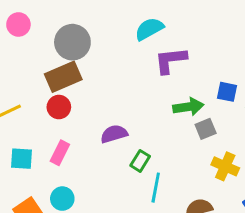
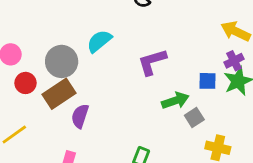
cyan semicircle: (149, 29) -> (99, 41), moved
red circle: (59, 107) -> (25, 83), moved
purple semicircle: (114, 134) -> (80, 116), moved, turned -45

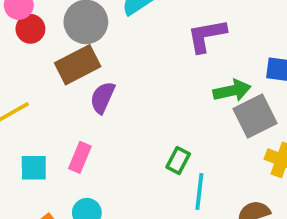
red circle: (25, 83) -> (30, 29), moved
gray square: (194, 118) -> (255, 116), size x1.6

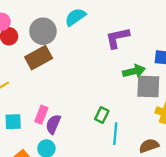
purple semicircle: (103, 97) -> (53, 124), moved
gray square: (255, 116) -> (148, 86), turned 30

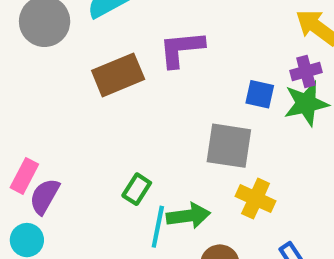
brown rectangle: (39, 58) -> (118, 75), moved
green arrow: (134, 71) -> (188, 216), moved

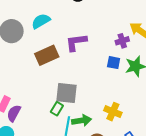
purple cross: (306, 72) -> (122, 41), moved
gray square: (229, 146) -> (66, 93), moved

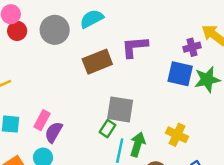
blue square: (114, 63) -> (180, 74), size x1.5
green arrow: (82, 121) -> (138, 144), turned -66

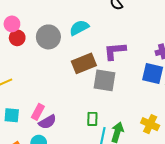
gray square: (120, 109) -> (104, 80), moved
green rectangle: (108, 129) -> (92, 119), turned -32
purple semicircle: (54, 132) -> (47, 122), turned -150

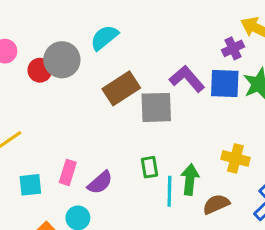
red circle: (17, 38) -> (40, 70), moved
purple L-shape: (115, 51) -> (187, 79), moved, turned 65
purple semicircle: (47, 122) -> (100, 183), moved

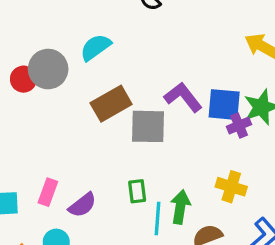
purple cross: (233, 48) -> (239, 125), moved

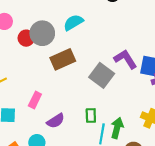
brown rectangle: (111, 104) -> (63, 59), moved
gray square: (148, 126) -> (102, 75), turned 30
pink rectangle: (48, 192) -> (35, 100), moved

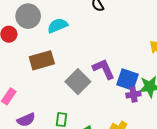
gray circle: (42, 33) -> (28, 16), moved

